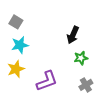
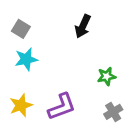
black arrow: (73, 35) -> (83, 26), moved
yellow star: (16, 69) -> (21, 105), moved

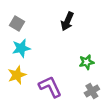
yellow star: (21, 105) -> (17, 75), moved
purple L-shape: (62, 107) -> (50, 87), turned -95

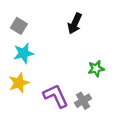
gray cross: (92, 91) -> (83, 101), moved

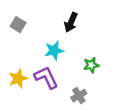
cyan star: (24, 53) -> (54, 50), moved
purple L-shape: (56, 96) -> (46, 77), moved

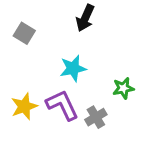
black arrow: (71, 22) -> (85, 18), moved
gray cross: (79, 96) -> (96, 117), moved

